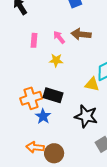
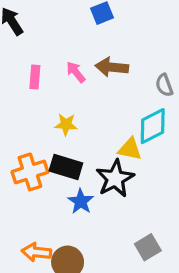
yellow star: (56, 60) -> (66, 124), moved
blue star: (43, 116) -> (81, 201), moved
black star: (86, 116) -> (115, 178), moved, turned 30

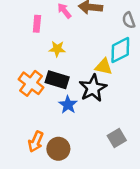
pink rectangle: (35, 77) -> (37, 24), moved
orange cross: (30, 172) -> (31, 83), turned -35
orange arrow: (36, 252) -> (36, 142), turned -72

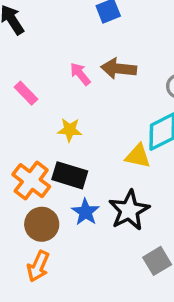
pink rectangle: (37, 24) -> (26, 93), moved, turned -49
black star: (93, 88) -> (129, 210), moved
brown circle: (58, 149) -> (42, 224), moved

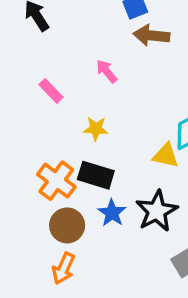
brown arrow: (119, 69) -> (151, 35), moved

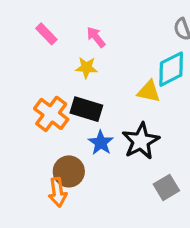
pink arrow: (107, 71) -> (96, 37), moved
brown circle: (67, 225) -> (69, 171), moved
orange arrow: (64, 268) -> (58, 192), turned -32

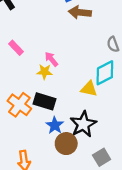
pink arrow: (96, 37) -> (51, 59), moved
brown circle: (69, 171) -> (66, 144), moved

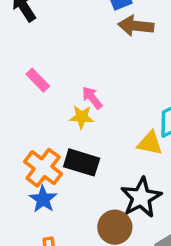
blue star: (55, 125) -> (43, 199), moved

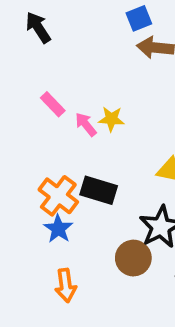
pink arrow: (92, 98) -> (86, 124), moved
yellow star: (82, 117) -> (111, 119), moved

